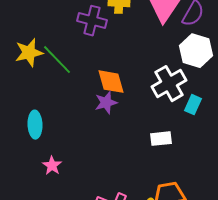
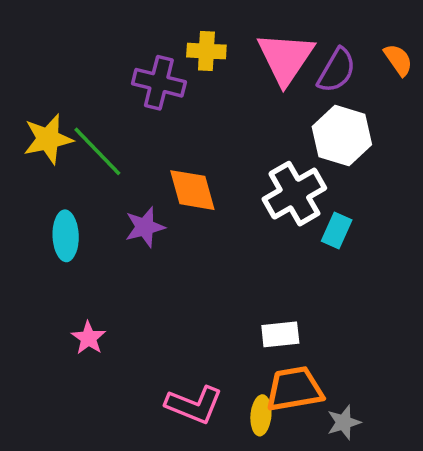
purple star: (106, 103) -> (145, 227), moved
cyan ellipse: (35, 125) -> (66, 236), moved
white rectangle: (161, 139) -> (280, 334), moved

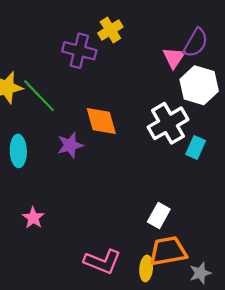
yellow cross: (206, 51) -> (110, 30), turned -35
pink triangle: (286, 58) -> (174, 58), moved, size x0.6
white rectangle: (280, 334) -> (159, 215), turned -55

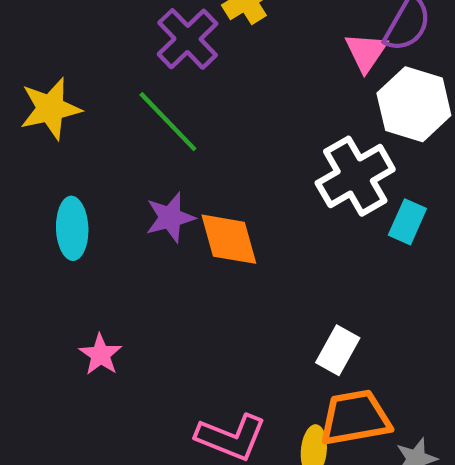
purple cross: (79, 51) -> (188, 39), turned 32
green line: (39, 96) -> (168, 122), moved
orange diamond: (101, 121) -> (229, 239), moved

